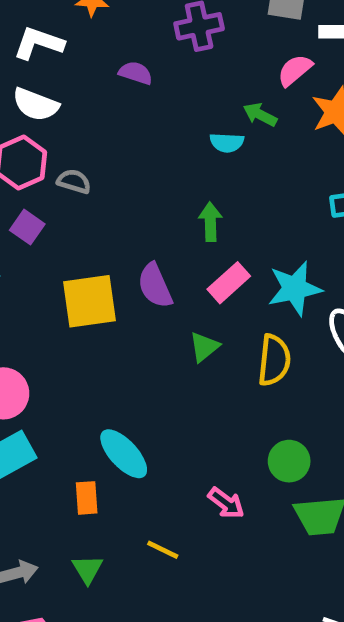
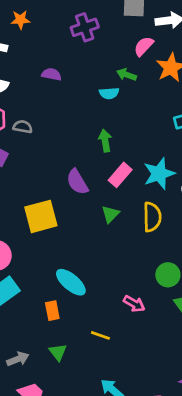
purple semicircle: (136, 73) -> (51, 74), moved
yellow square: (90, 301) -> (41, 216), moved

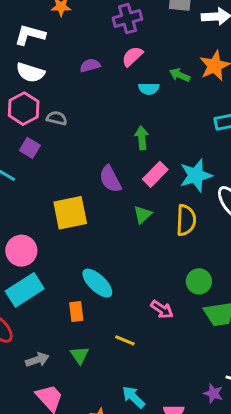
pink semicircle: (144, 46) -> (132, 56), moved
purple semicircle: (51, 74) -> (90, 65), turned -30
green arrow: (127, 75) -> (180, 75), moved

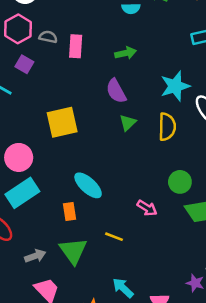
green arrow: (142, 138) -> (125, 53), turned 84
pink rectangle: (155, 174) -> (76, 46), moved, turned -40
purple semicircle: (110, 179) -> (116, 91), moved
green triangle: (80, 355) -> (73, 251), size x1.6

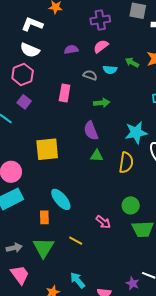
gray semicircle: (48, 37) -> (90, 75), moved
green triangle: (128, 123) -> (97, 156), turned 40

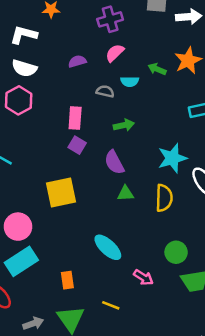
purple square: (24, 102) -> (77, 145), moved
cyan ellipse: (61, 199) -> (108, 247), moved

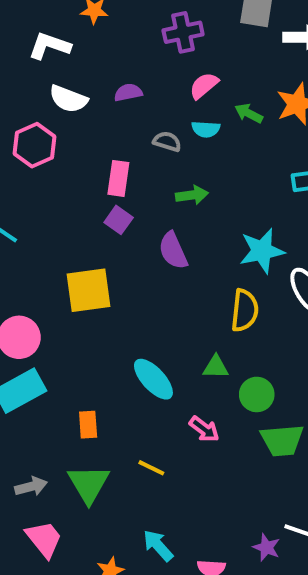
pink semicircle: (115, 53) -> (204, 86), moved
white semicircle: (24, 68) -> (68, 99), moved
green triangle: (125, 193) -> (216, 367), moved

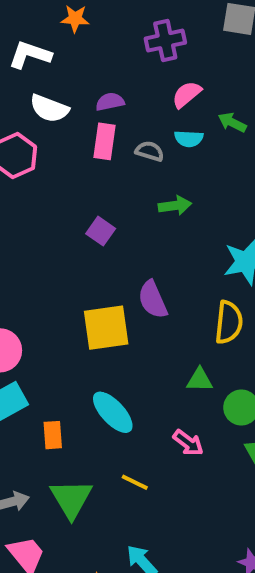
pink rectangle: (118, 178) -> (104, 141), moved
purple semicircle: (173, 251) -> (153, 300), moved
yellow square: (88, 290) -> (106, 328), moved
cyan ellipse: (153, 379) -> (113, 412), moved
orange rectangle: (88, 425) -> (53, 435), moved

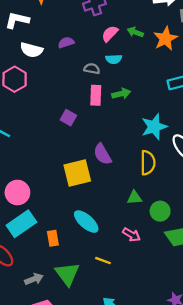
green arrow: (232, 122) -> (135, 32), moved
pink rectangle: (104, 141) -> (96, 95), moved
green arrow: (175, 206) -> (121, 94), moved

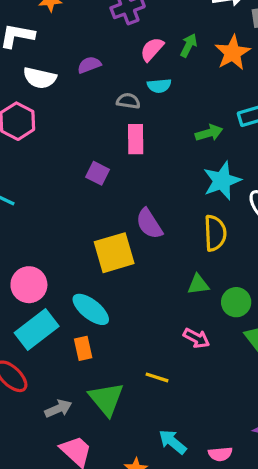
green arrow: (135, 32) -> (189, 45), turned 98
green arrow: (121, 94) -> (209, 133), moved
cyan ellipse: (86, 222) -> (91, 309), moved

